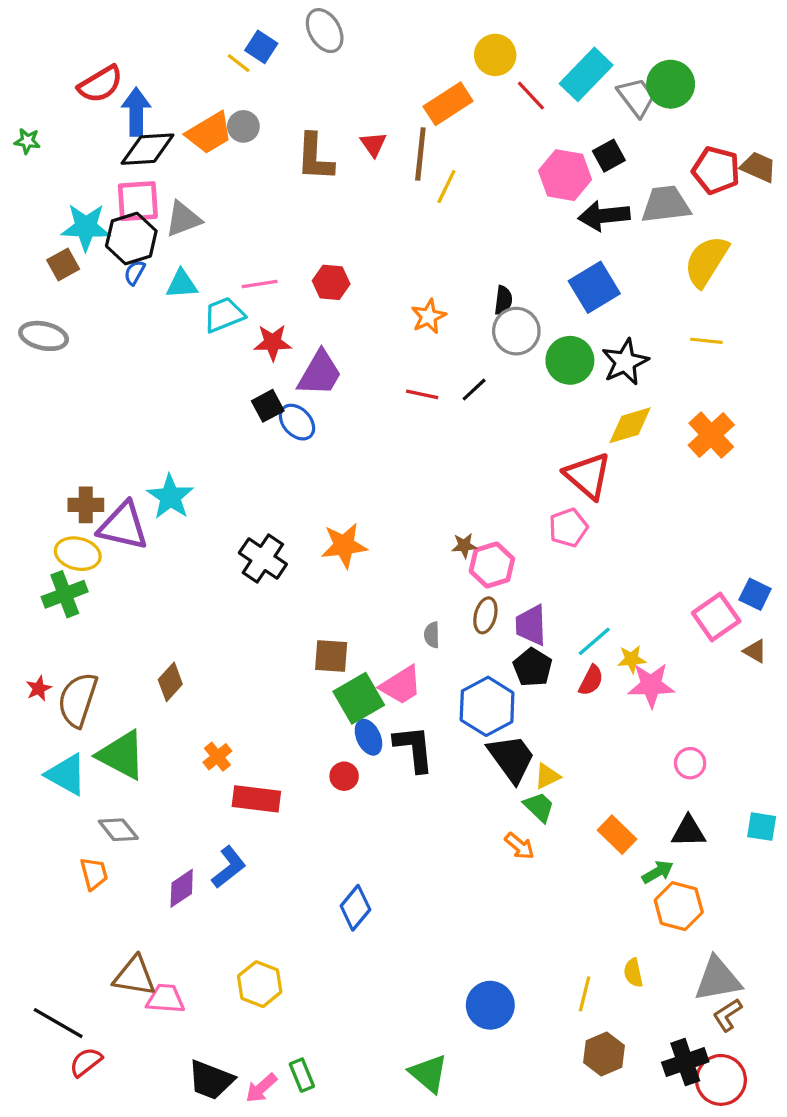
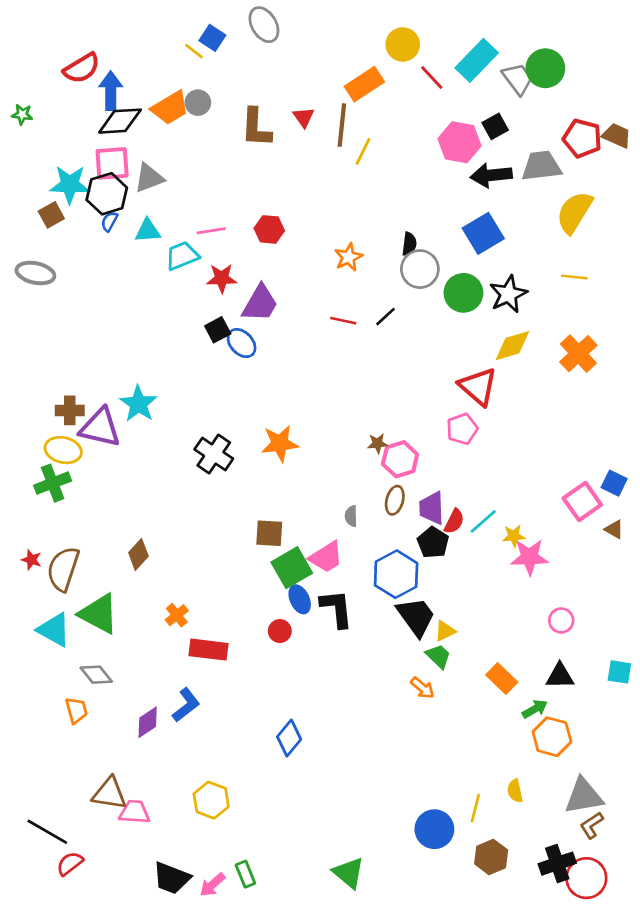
red semicircle: (591, 680) -> (454, 521), moved
red star: (39, 688) -> (31, 560), turned -30
blue circle: (490, 1005) -> (434, 829), moved

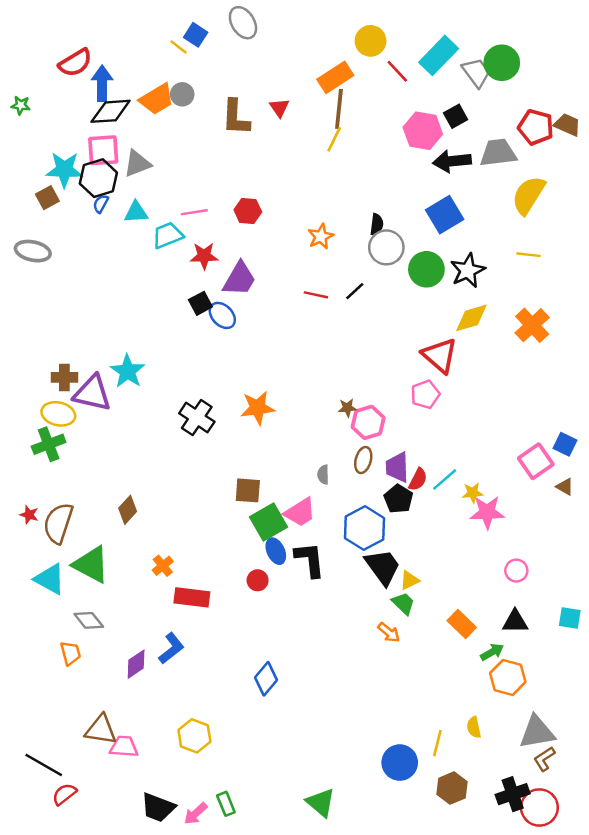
brown line: (342, 125) -> (339, 109), moved

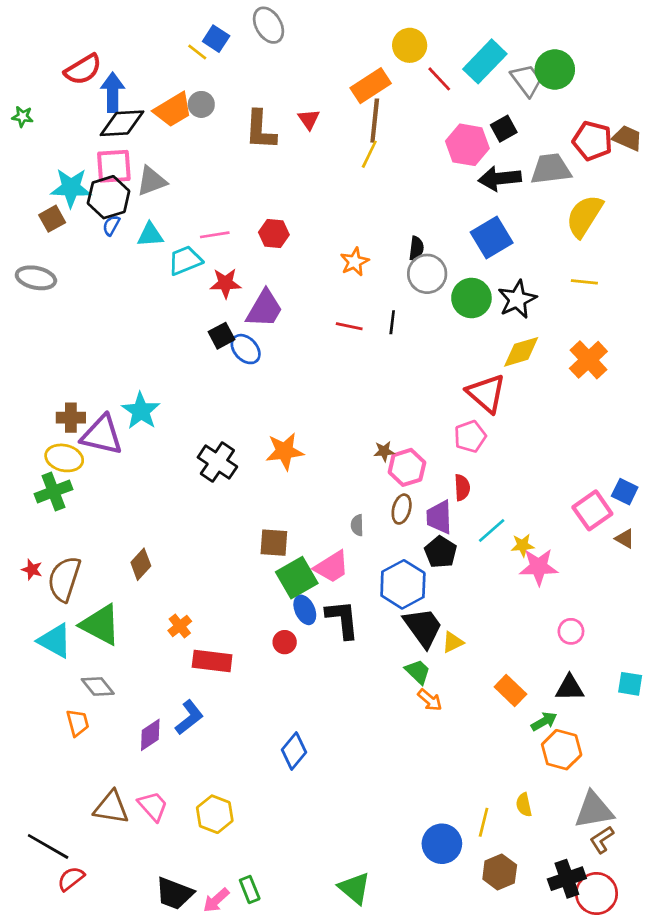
black line: (355, 291) -> (392, 322), turned -40
red semicircle: (418, 479) -> (462, 488), moved, turned -30
green trapezoid: (403, 603) -> (418, 672), moved
pink trapezoid: (124, 747) -> (153, 806), moved, turned 44

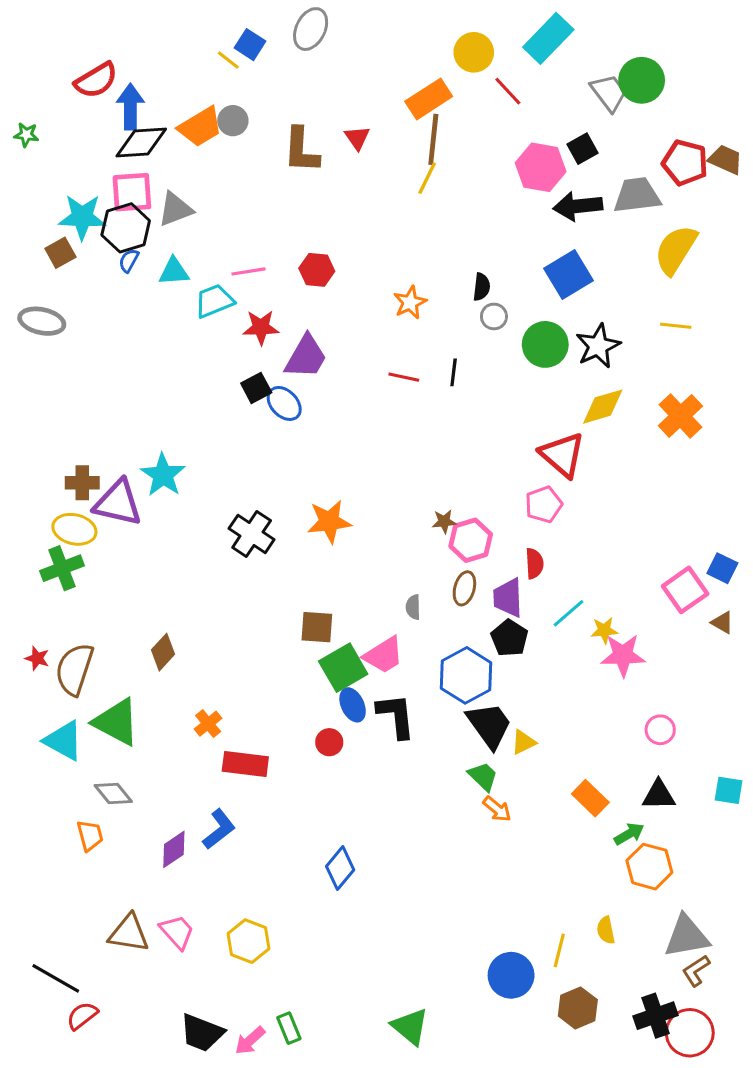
gray ellipse: (268, 25) -> (311, 29), turned 57
cyan rectangle: (485, 61) -> (548, 38), moved
gray circle: (427, 274) -> (494, 316), size x0.6

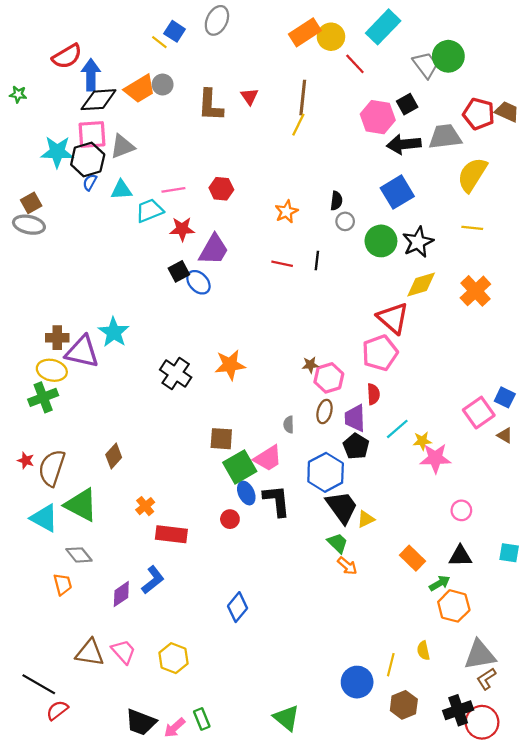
orange rectangle: (429, 99) -> (305, 32), moved
brown square: (60, 253) -> (31, 203), moved
pink pentagon: (544, 504) -> (380, 353), size x1.4

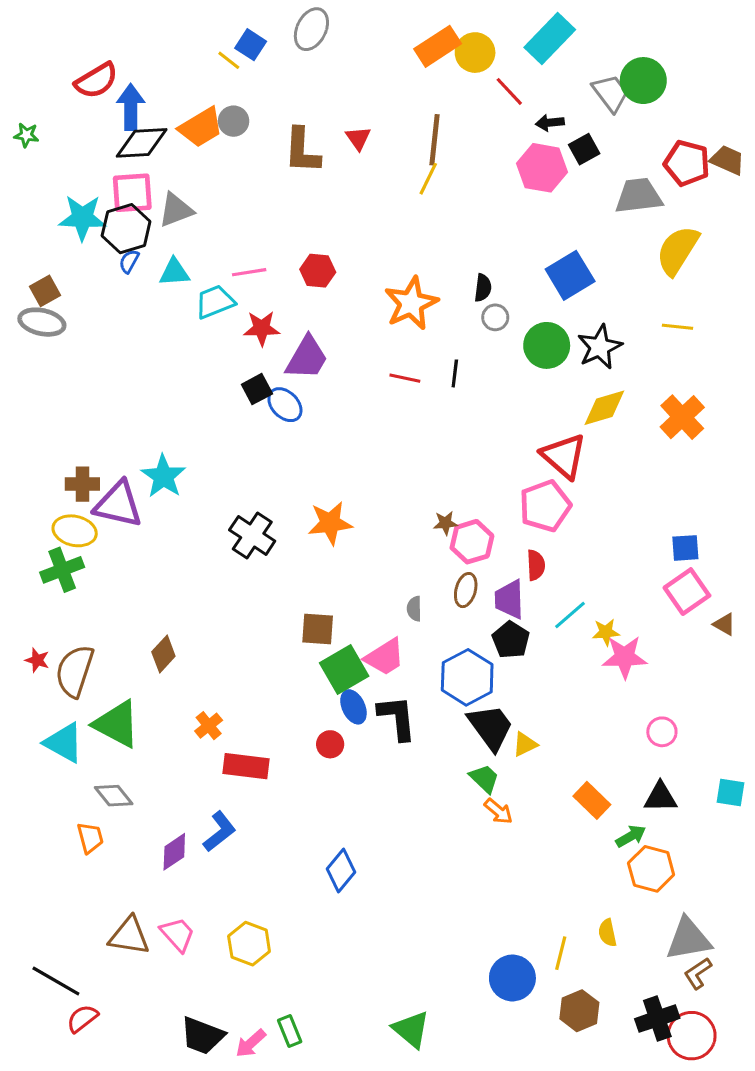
black arrow: (404, 144) -> (550, 123), moved, size x0.6
orange star: (286, 212) -> (411, 303), size x1.6
blue square: (505, 397) -> (685, 548), moved, turned -30

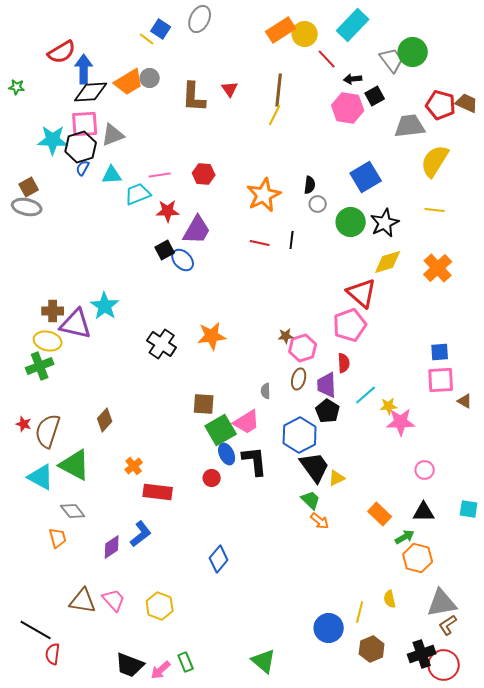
pink square: (687, 592) -> (441, 380), turned 32
red semicircle: (82, 1018) -> (53, 654), turned -45

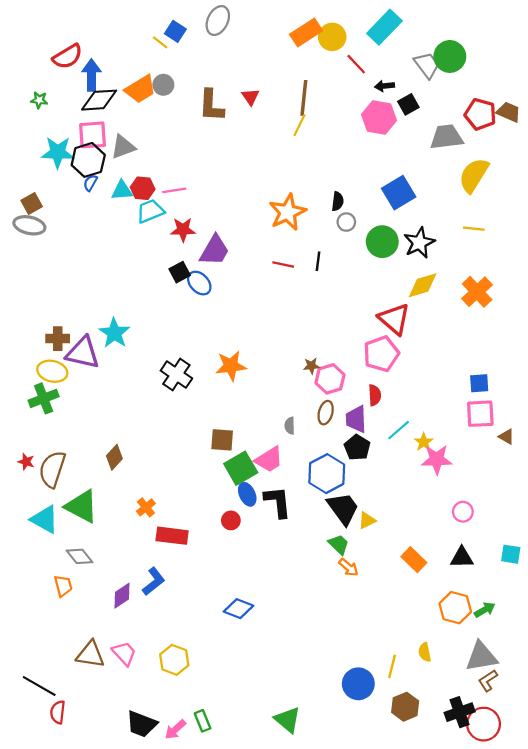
green star: (17, 87) -> (39, 100), moved
red hexagon: (204, 174) -> (143, 188), moved
yellow star: (389, 406) -> (424, 442), turned -30
green arrow: (405, 537) -> (485, 610), moved
blue diamond: (219, 559) -> (239, 609), turned 72

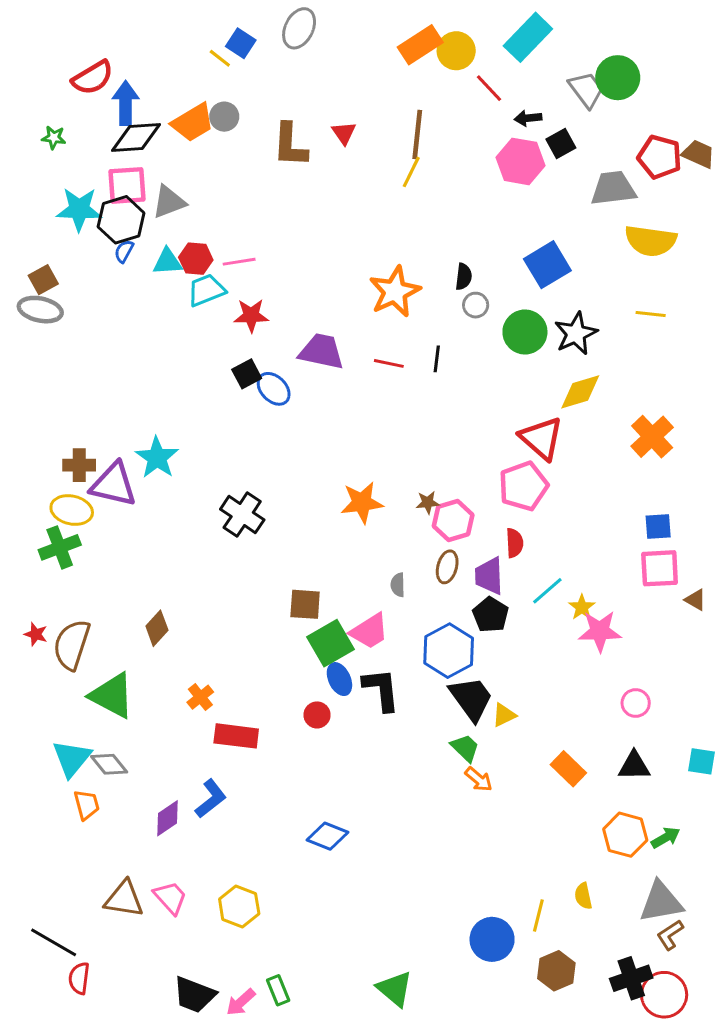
yellow semicircle: (474, 175) -> (651, 241), turned -114
purple trapezoid: (215, 250) -> (321, 351), moved, turned -108
orange cross: (477, 292) -> (652, 437), moved
orange star: (231, 366) -> (362, 503), moved
cyan triangle: (45, 519) -> (72, 758), moved, turned 40

